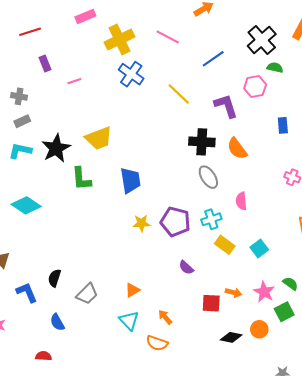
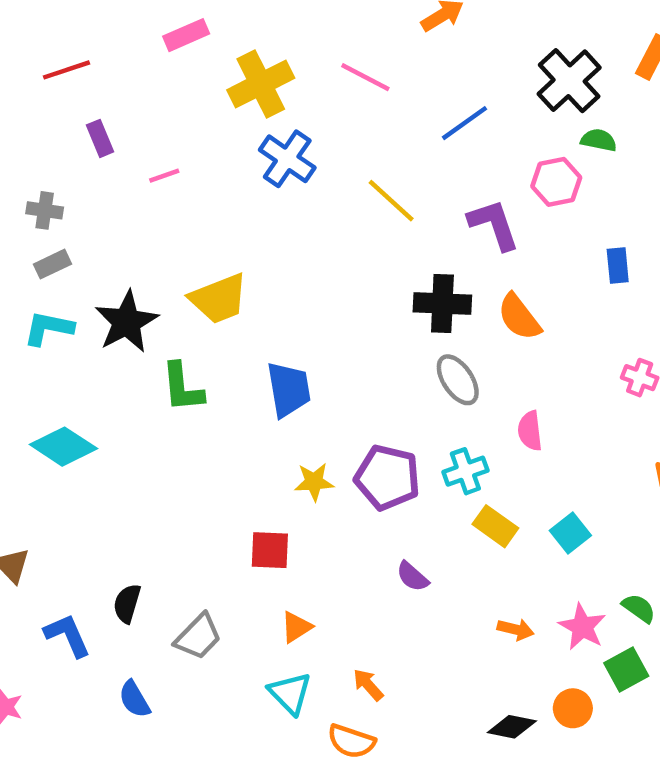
red square: (211, 303) -> (270, 550), moved

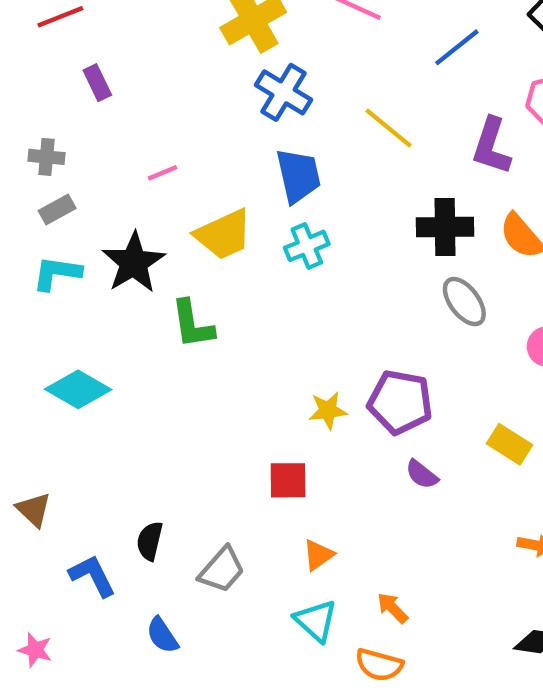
pink line: (164, 176) -> (163, 173), moved
purple L-shape: (494, 225) -> (491, 146), turned -140
blue trapezoid: (289, 389) -> (298, 176), moved
cyan cross: (465, 471) -> (307, 246), moved
purple semicircle: (412, 577) -> (422, 474), moved

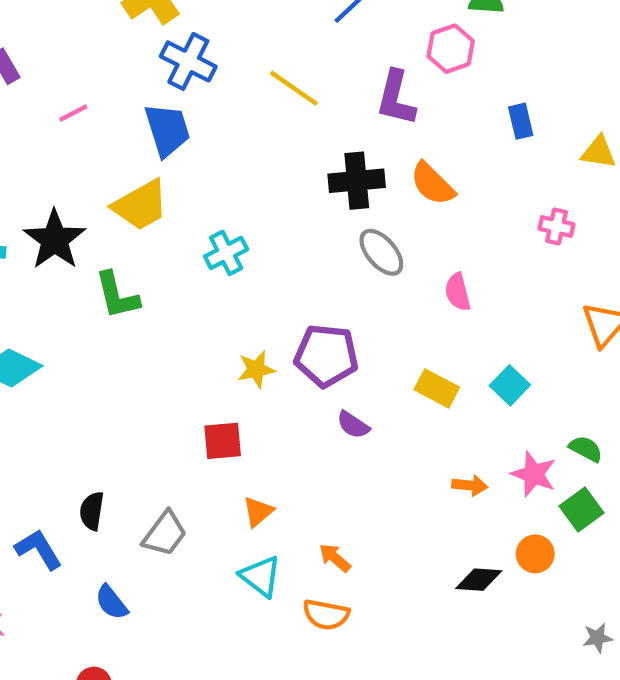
pink line: (163, 173) -> (73, 113), moved
blue trapezoid: (298, 176) -> (167, 130), moved
cyan cross: (307, 246) -> (226, 253), moved

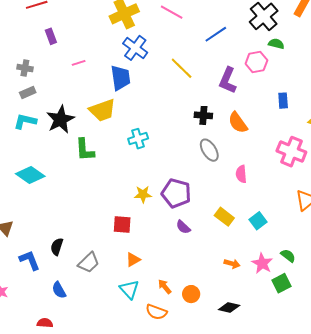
black cross: (357, 181) -> (203, 115), size x0.7
pink cross: (556, 226) -> (291, 152), size x1.8
orange circle: (535, 554) -> (191, 294), moved

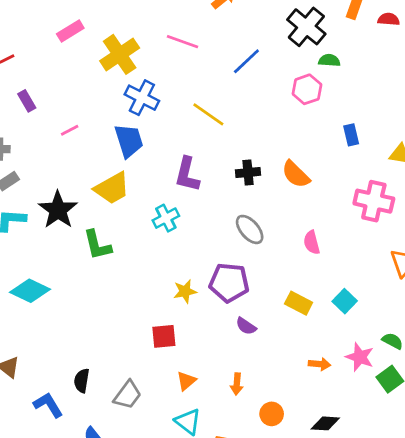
purple L-shape: (228, 80) -> (187, 174), moved
gray ellipse: (209, 150) -> (250, 229), moved
orange arrow: (165, 287) -> (237, 384), moved, turned -126

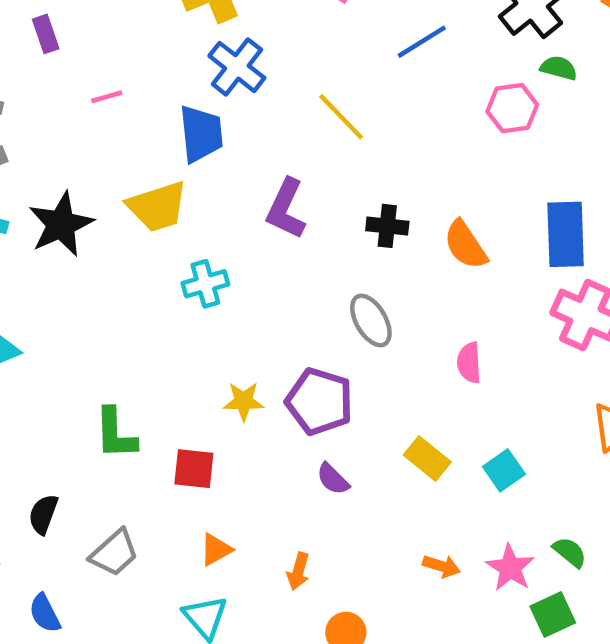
blue rectangle: (351, 135) -> (566, 234), moved, size x1.8
cyan cross: (166, 218) -> (205, 284), moved
green L-shape: (97, 245) -> (115, 434), moved

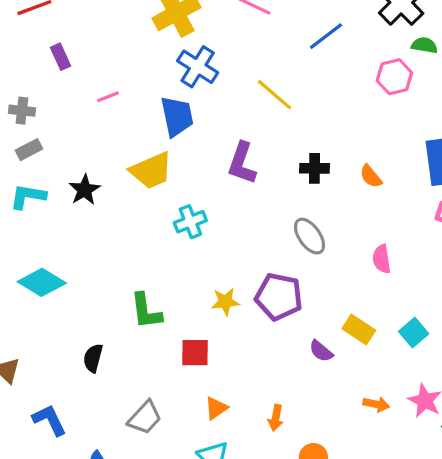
black star: (61, 224) -> (85, 190), size x0.7
orange semicircle: (465, 245) -> (371, 176), size x0.7
green L-shape: (115, 434) -> (146, 311), moved
purple semicircle: (333, 479) -> (321, 351), moved
black semicircle: (43, 514) -> (93, 358), moved

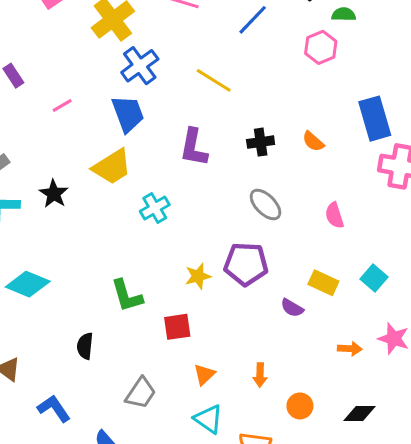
blue cross: (198, 67) -> (140, 66), turned 30

